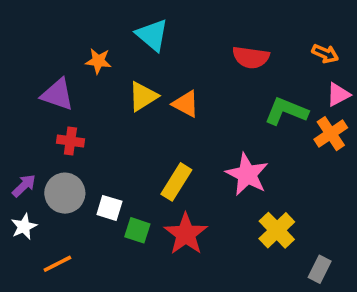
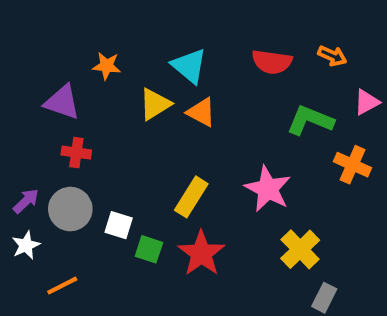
cyan triangle: (152, 35) -> (189, 66), moved
orange arrow: (325, 54) -> (332, 56), moved
orange cross: (331, 134) -> (352, 165), moved, turned -32
gray rectangle: (320, 269) -> (324, 298), moved

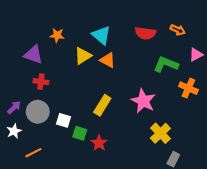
red star: (201, 253) -> (99, 143), moved, size x0.7

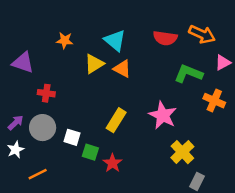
orange arrow: (178, 30) -> (202, 34), size x1.5
purple triangle: (33, 55) -> (23, 63), moved

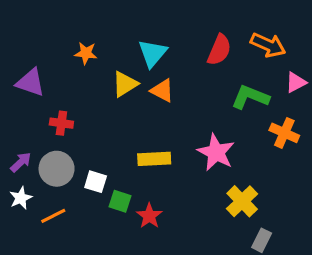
red semicircle: (165, 38) -> (219, 50), turned -75
cyan triangle: (115, 40) -> (153, 53), turned 30
yellow rectangle: (116, 120) -> (154, 159), turned 55
orange line: (38, 174) -> (53, 216), moved

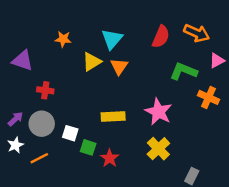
orange triangle: (162, 91) -> (119, 66), turned 36
yellow cross: (242, 201) -> (158, 149), moved

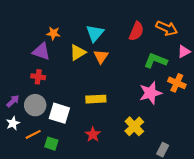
purple triangle: (23, 61) -> (41, 51), moved
pink star: (158, 112) -> (150, 93), moved, turned 30
white square: (70, 133) -> (59, 113), size x1.5
green square: (88, 147) -> (51, 144), moved

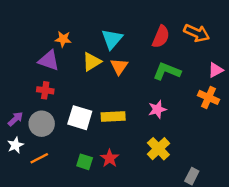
pink triangle: (184, 51) -> (216, 70), moved
green L-shape: (156, 61) -> (167, 71), moved
pink star: (150, 93) -> (157, 109), moved, size x0.7
white square: (59, 113) -> (80, 118), moved
green square: (51, 144) -> (85, 162), moved

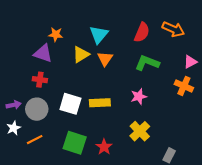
purple arrow: (15, 119) -> (14, 105), turned 32
red star: (110, 158) -> (104, 147), moved
green square: (85, 162) -> (75, 143), size x1.6

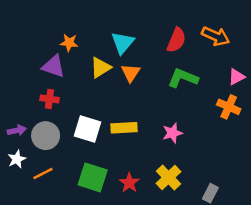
pink star: (139, 96) -> (172, 133), moved
yellow cross: (140, 131) -> (169, 177), moved

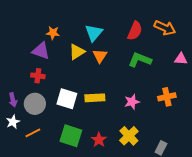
pink triangle: (237, 77) -> (181, 59), turned 32
orange cross: (229, 107) -> (167, 97), moved, turned -36
purple arrow: (17, 130) -> (13, 100), turned 88

